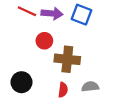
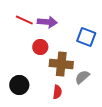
blue square: (81, 15) -> (86, 37), moved
gray semicircle: (90, 87) -> (82, 77), moved, turned -35

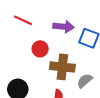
purple arrow: (47, 22) -> (63, 27), moved

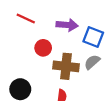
gray semicircle: (85, 81) -> (92, 62), moved

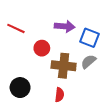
red line: (26, 18) -> (16, 28), moved

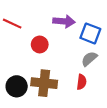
brown cross: (64, 66) -> (44, 83), moved
red semicircle: (59, 95) -> (82, 82), moved

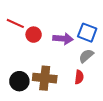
purple arrow: (64, 21) -> (63, 39), moved
red circle: (40, 44) -> (34, 35), moved

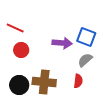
red circle: (34, 35) -> (21, 50), moved

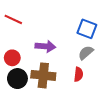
purple arrow: (62, 43) -> (45, 46), moved
red circle: (21, 50) -> (12, 58), moved

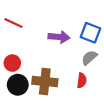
purple arrow: (45, 46) -> (59, 37), moved

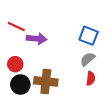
purple arrow: (59, 37) -> (37, 39), moved
red semicircle: (82, 80) -> (91, 78), moved

